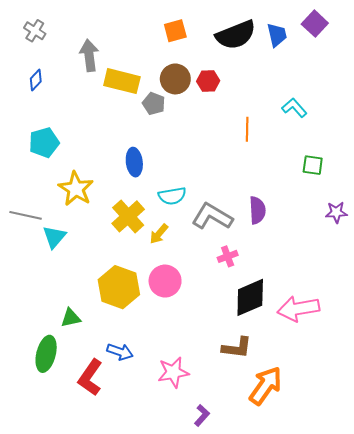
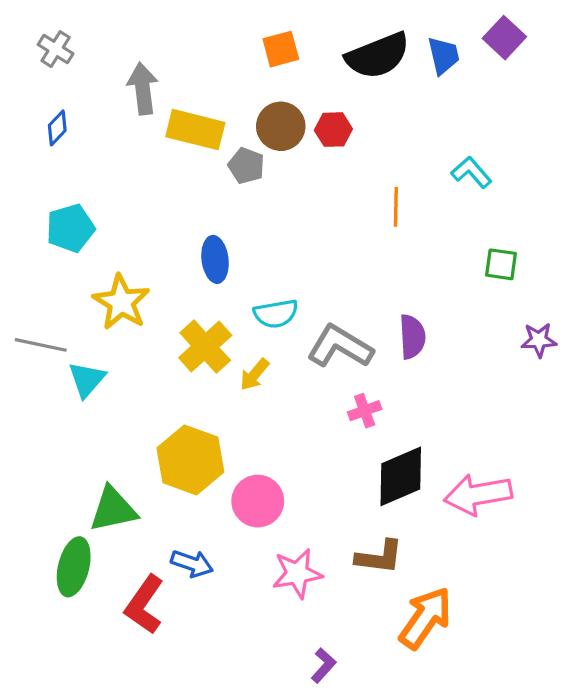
pink circle: (165, 281) -> (258, 501), moved
green triangle: (71, 318) -> (113, 509), size x1.5
pink star: (173, 372) -> (297, 573), moved

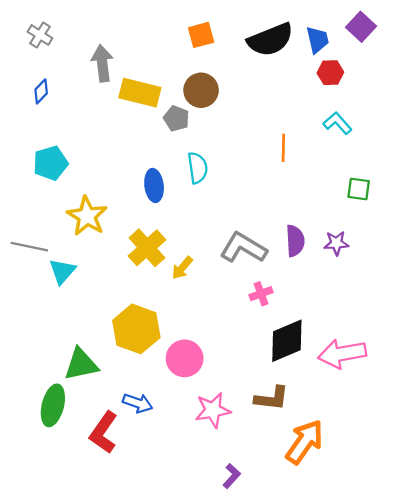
red hexagon: (333, 130) -> (330, 73), moved
cyan semicircle: (276, 314) -> (198, 168), moved, turned -88
purple star: (539, 340) -> (336, 243), moved

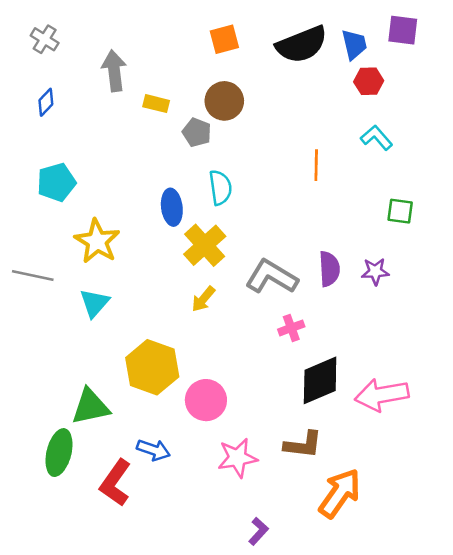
purple square: (361, 27) -> (403, 30), turned -36
yellow rectangle: (140, 93) -> (156, 104), size x0.6
yellow cross: (147, 248) -> (205, 245), moved
cyan triangle: (62, 271) -> (94, 303), moved

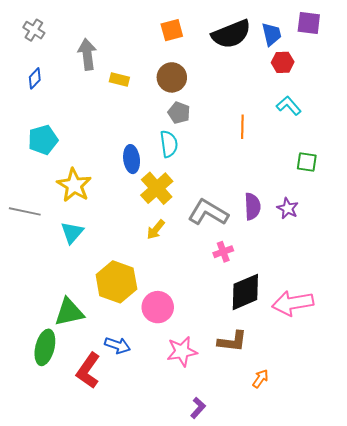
gray pentagon: (197, 132) -> (179, 113), moved
purple star: (375, 271) -> (288, 208), turned 30
orange arrow: (340, 493) -> (260, 379), size x0.5

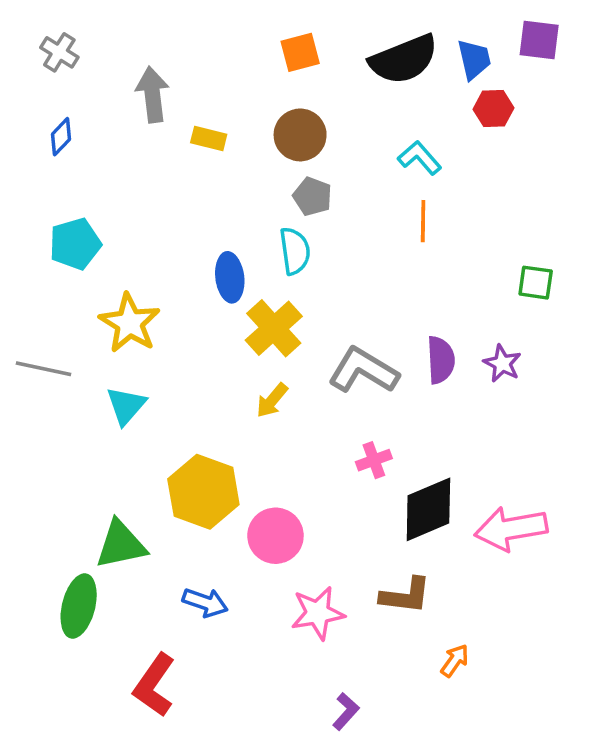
cyan L-shape: (289, 106) -> (420, 158), moved
pink cross: (223, 252) -> (374, 460), moved
red L-shape: (88, 371) -> (154, 685), moved

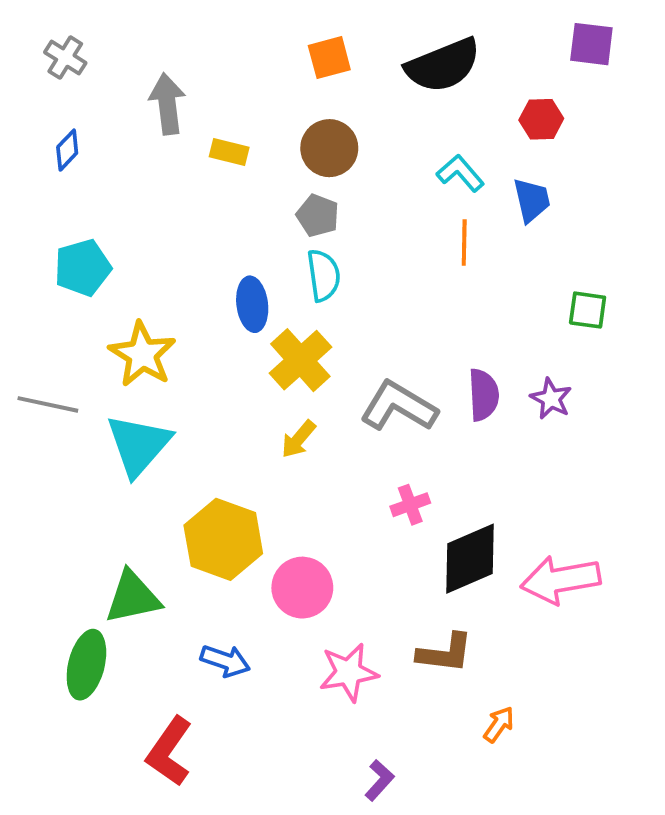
blue trapezoid: (474, 59) -> (532, 200), moved
gray pentagon: (312, 196) -> (318, 216), moved
cyan triangle: (126, 406) -> (138, 445), size x1.5

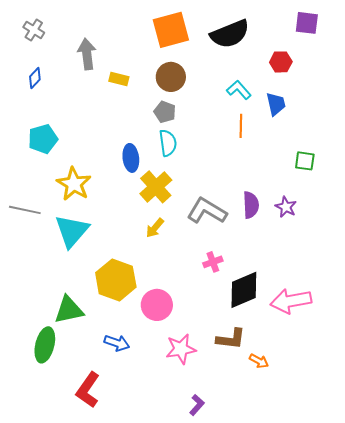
orange square: (329, 58) -> (171, 30), size x1.6
orange arrow: (499, 724) -> (259, 361), moved, turned 84

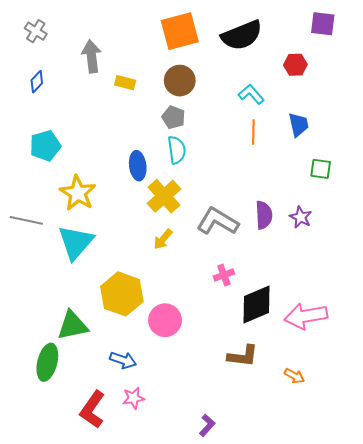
blue trapezoid: (276, 104) -> (299, 125), moved
pink star: (181, 349) -> (134, 398), moved, size x0.7
orange arrow: (259, 361) -> (294, 376), moved

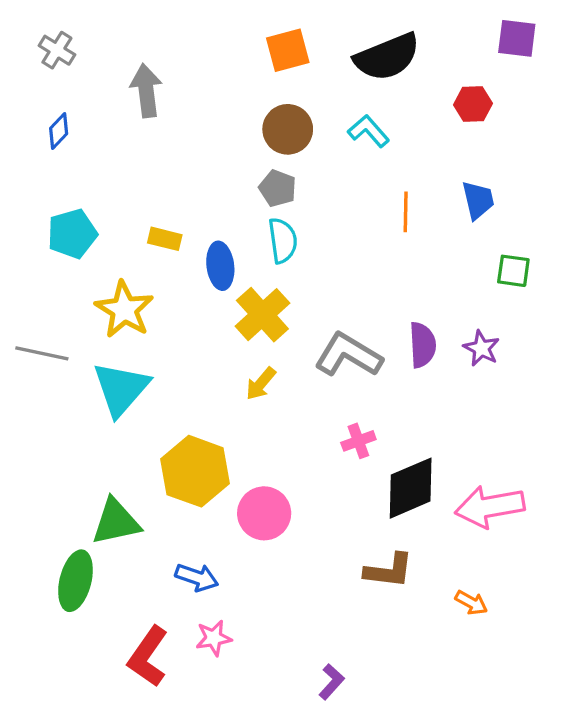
orange square: (180, 31) -> (288, 50), size x0.7
yellow rectangle: (125, 83) -> (165, 239), moved
cyan L-shape: (251, 94) -> (369, 131), moved

